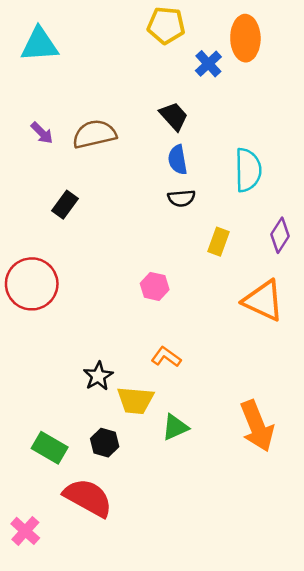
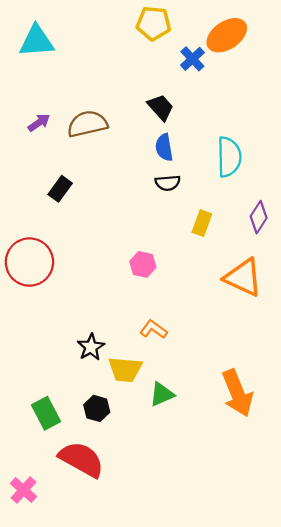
orange ellipse: (245, 38) -> (227, 35), turned 57
purple arrow: (42, 133) -> (39, 123), turned -80
green rectangle: (50, 448) -> (46, 413), turned 32

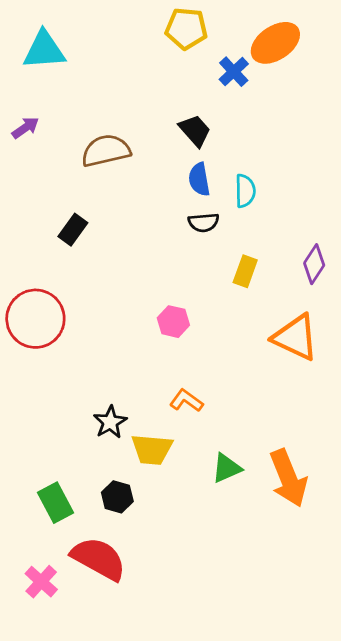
purple arrow: (39, 123) -> (25, 128), moved
cyan semicircle: (229, 157) -> (245, 191), moved, size x0.7
green triangle: (162, 394) -> (227, 468), moved
pink cross: (24, 490) -> (41, 582), moved

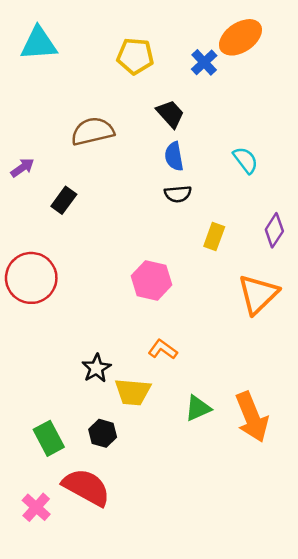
yellow pentagon: (186, 29) -> (135, 56), moved
purple arrow: (25, 128) -> (22, 168), moved
cyan semicircle: (245, 191) -> (245, 160), moved, turned -36
pink hexagon: (173, 322) -> (152, 280), size x1.4
orange triangle: (295, 337) -> (258, 294), turned 51

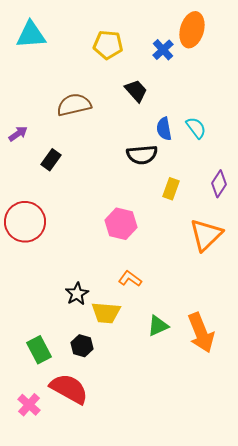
orange ellipse: (240, 37) -> (192, 30), turned -40
blue semicircle: (174, 156) -> (164, 129), moved
black semicircle: (178, 194) -> (142, 155), size x1.4

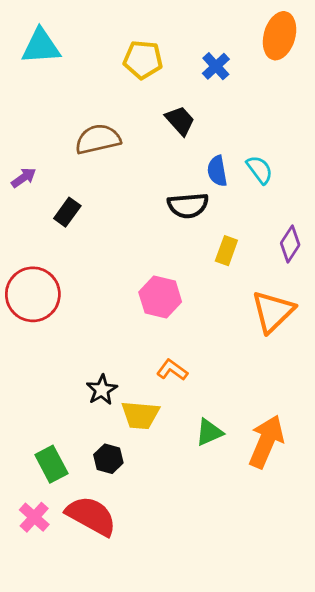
orange ellipse: (192, 30) -> (280, 36), moved
orange arrow: (201, 333) -> (266, 442), turned -135
pink cross: (29, 405) -> (34, 517), moved

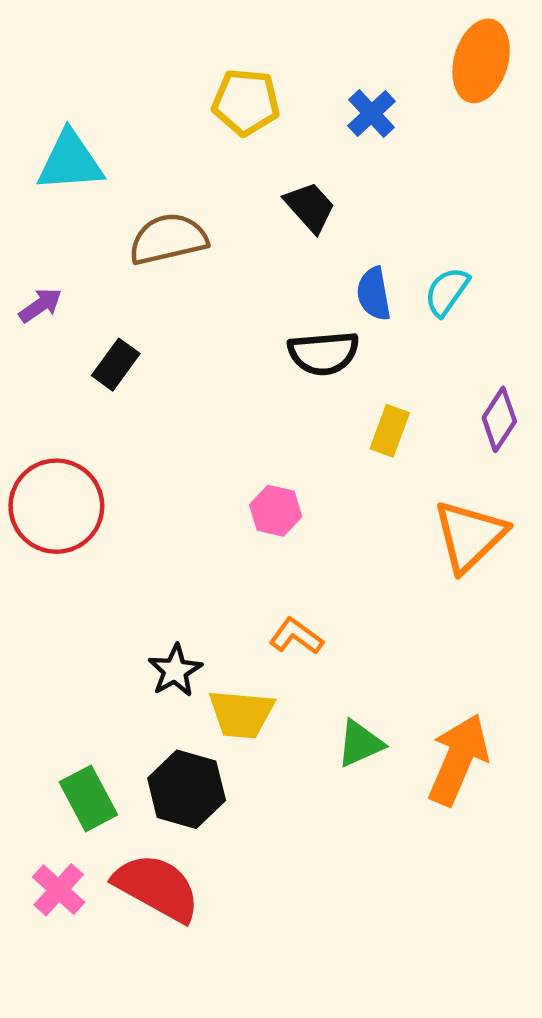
cyan triangle: (41, 46) -> (70, 161), moved
cyan semicircle: (260, 170) -> (447, 292), turned -108
pink hexagon: (160, 297) -> (276, 511), size x0.7
black hexagon: (108, 459) -> (187, 789), size x1.5

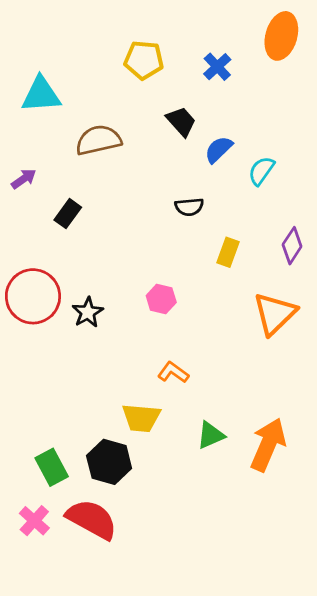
blue semicircle: (374, 294) -> (219, 149), moved, turned 56
black semicircle: (324, 353) -> (189, 207), size x0.7
black star: (175, 671) -> (88, 312), moved

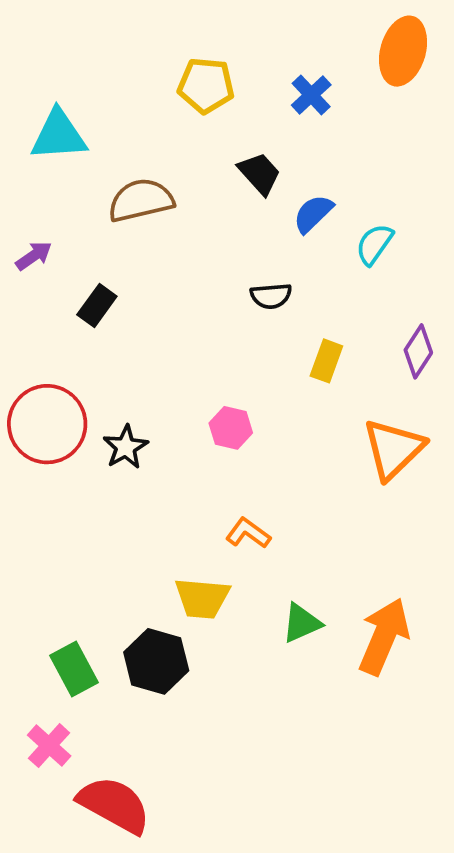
red semicircle: (92, 519) -> (114, 805), moved

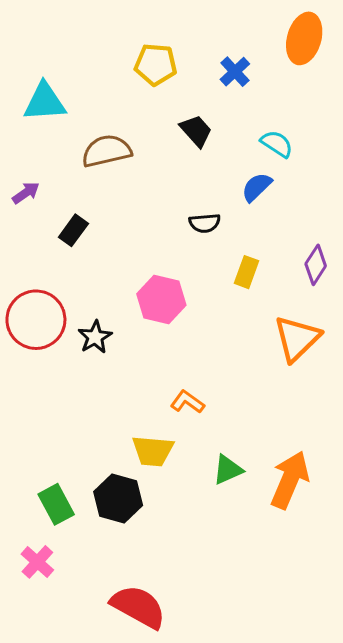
blue semicircle: (313, 214) -> (257, 187), moved
cyan semicircle: (374, 244) -> (277, 144), moved, turned 88
pink hexagon: (231, 428) -> (161, 300), moved, size x1.5
red semicircle: (114, 805) -> (138, 607), moved

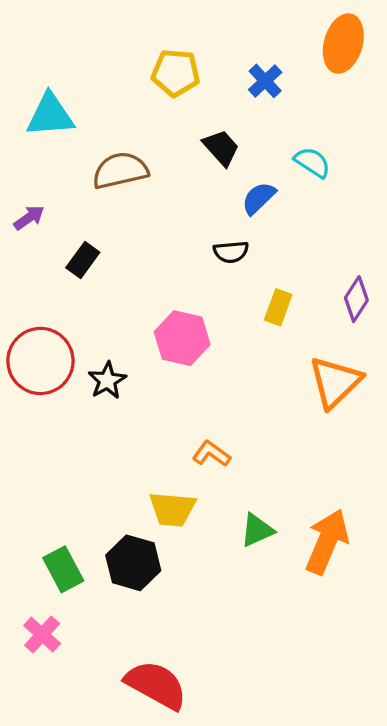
blue semicircle: (257, 187) -> (259, 198), moved

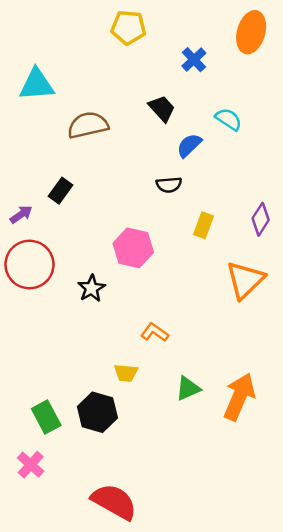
yellow pentagon: (176, 73) -> (128, 27), moved
purple arrow: (29, 218) -> (21, 214), moved
black star: (107, 381) -> (91, 288), moved
yellow trapezoid: (172, 509) -> (126, 373), size x0.7

